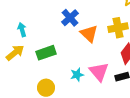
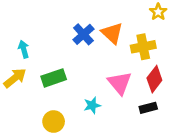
orange triangle: (89, 34) -> (112, 33), moved
pink triangle: (99, 72) -> (120, 83), moved

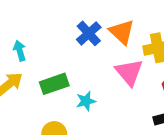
pink triangle: (120, 83) -> (129, 72), moved
cyan star: (92, 105) -> (86, 101), moved

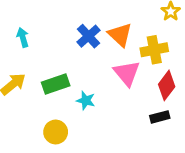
cyan arrow: (20, 51) -> (23, 37), moved
cyan star: (86, 101) -> (86, 100), turned 30

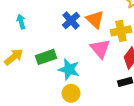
cyan star: (86, 100) -> (69, 69), size x1.5
yellow circle: (56, 132) -> (71, 93), moved

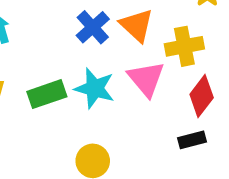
cyan star: (69, 69) -> (95, 88), moved

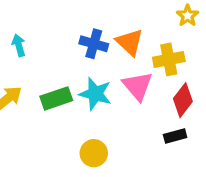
blue cross: (93, 27) -> (94, 44), turned -32

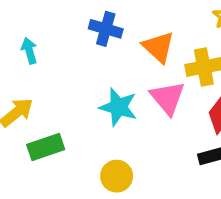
blue cross: (94, 44) -> (106, 29), moved
green rectangle: (56, 98) -> (46, 147), moved

